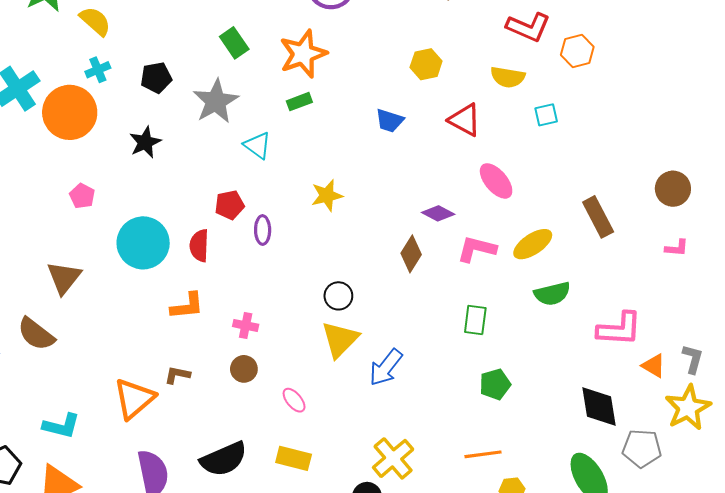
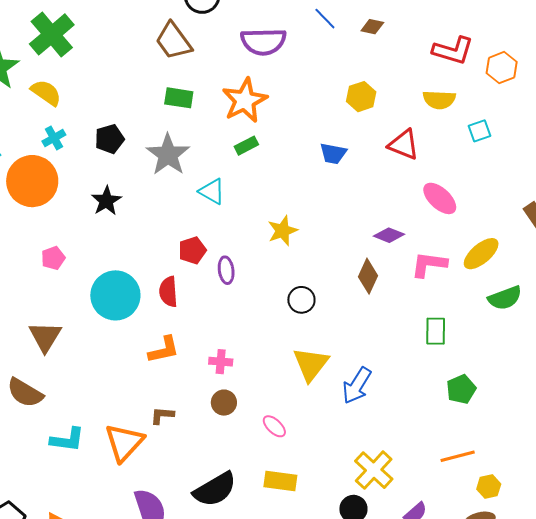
green rectangle: (234, 43) -> (179, 98), turned -40
pink pentagon: (82, 196) -> (53, 258), turned 30
black circle: (338, 296) -> (301, 300), moved
cyan L-shape: (61, 426) -> (67, 440), moved

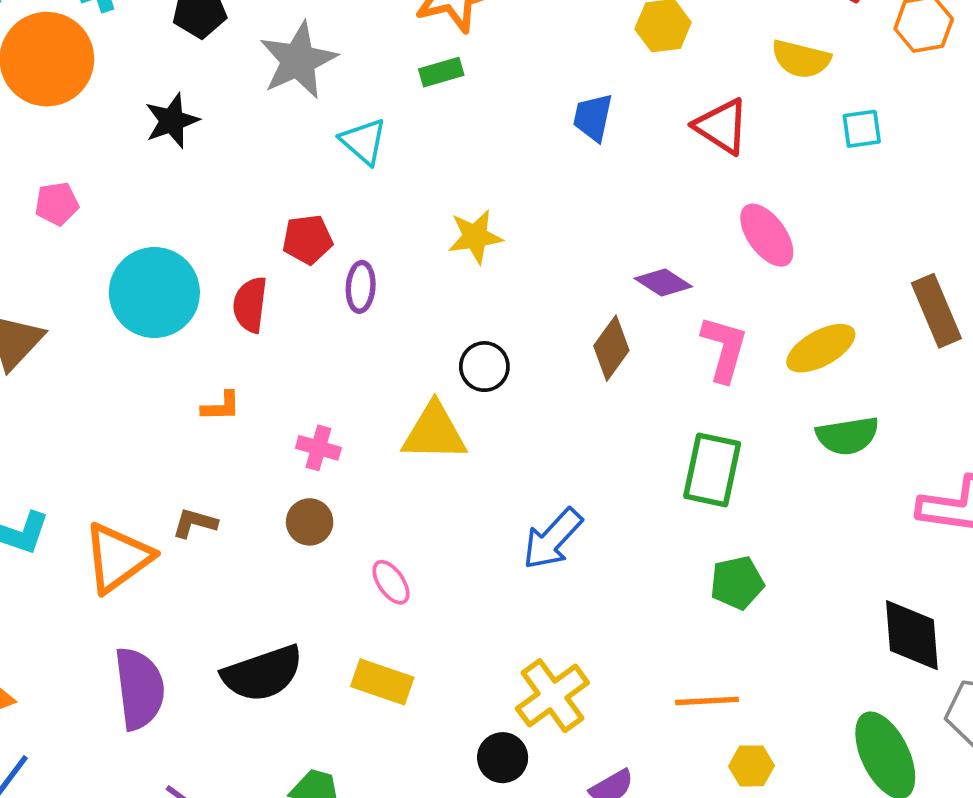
blue trapezoid: (333, 154) -> (593, 117), turned 80
pink L-shape: (429, 264) -> (724, 349), turned 87
green rectangle: (436, 331) -> (712, 470), size x1.4
orange L-shape: (164, 350) -> (221, 406), size x0.7
yellow triangle: (311, 364) -> (434, 432), moved, turned 42

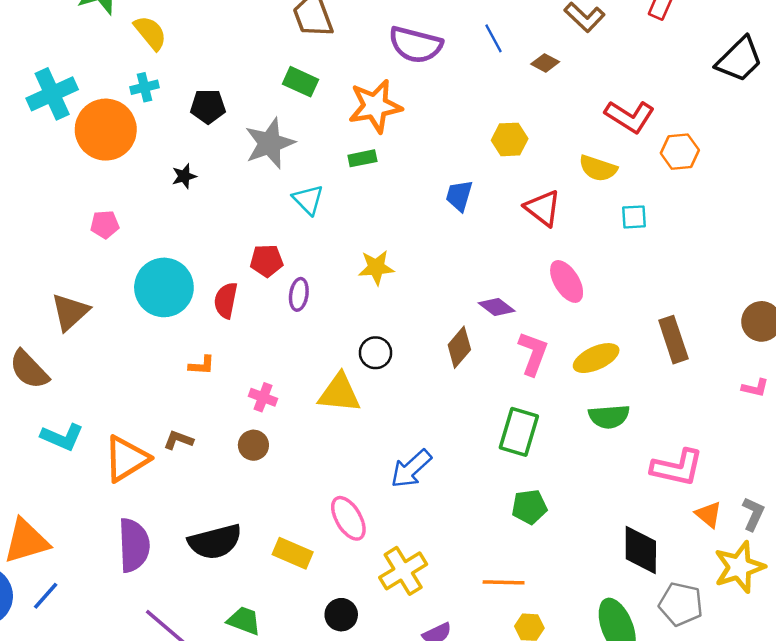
black star: (172, 121) -> (184, 176), size x0.7
pink ellipse: (391, 582) -> (348, 518), moved, size x1.5
black circle: (503, 758) -> (341, 615), moved

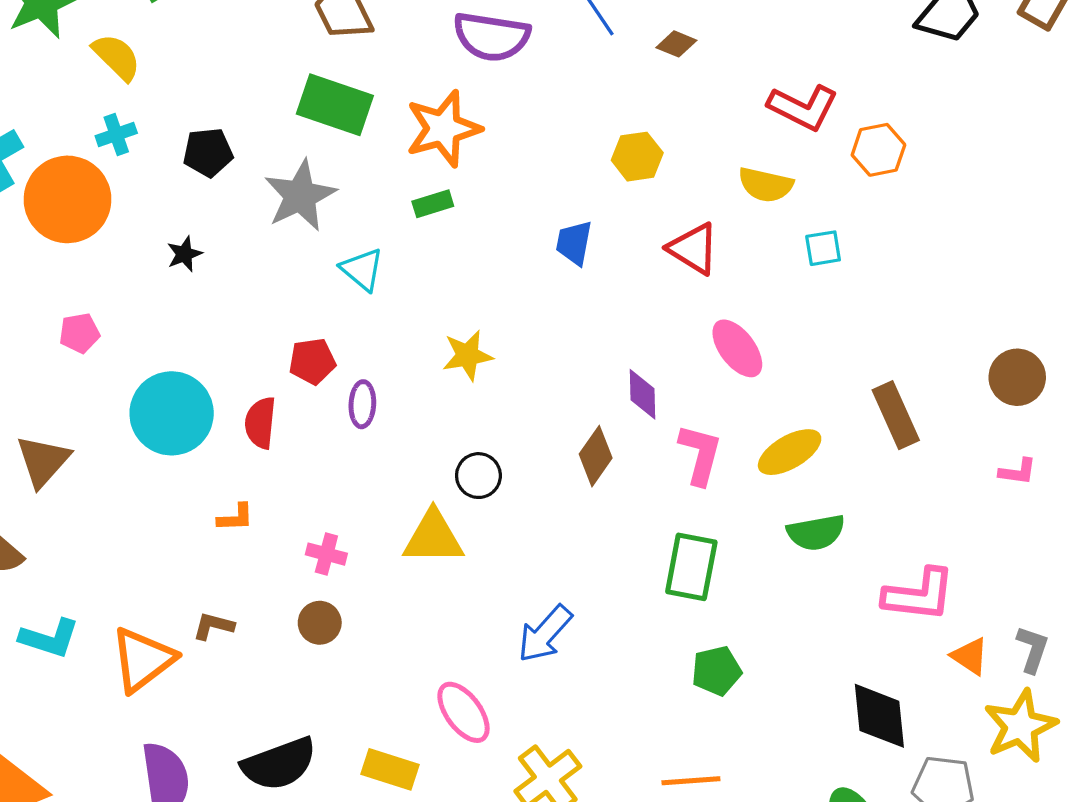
green rectangle: (301, 82) -> (335, 105), size x1.5
purple diamond: (497, 307) -> (642, 394), turned 57

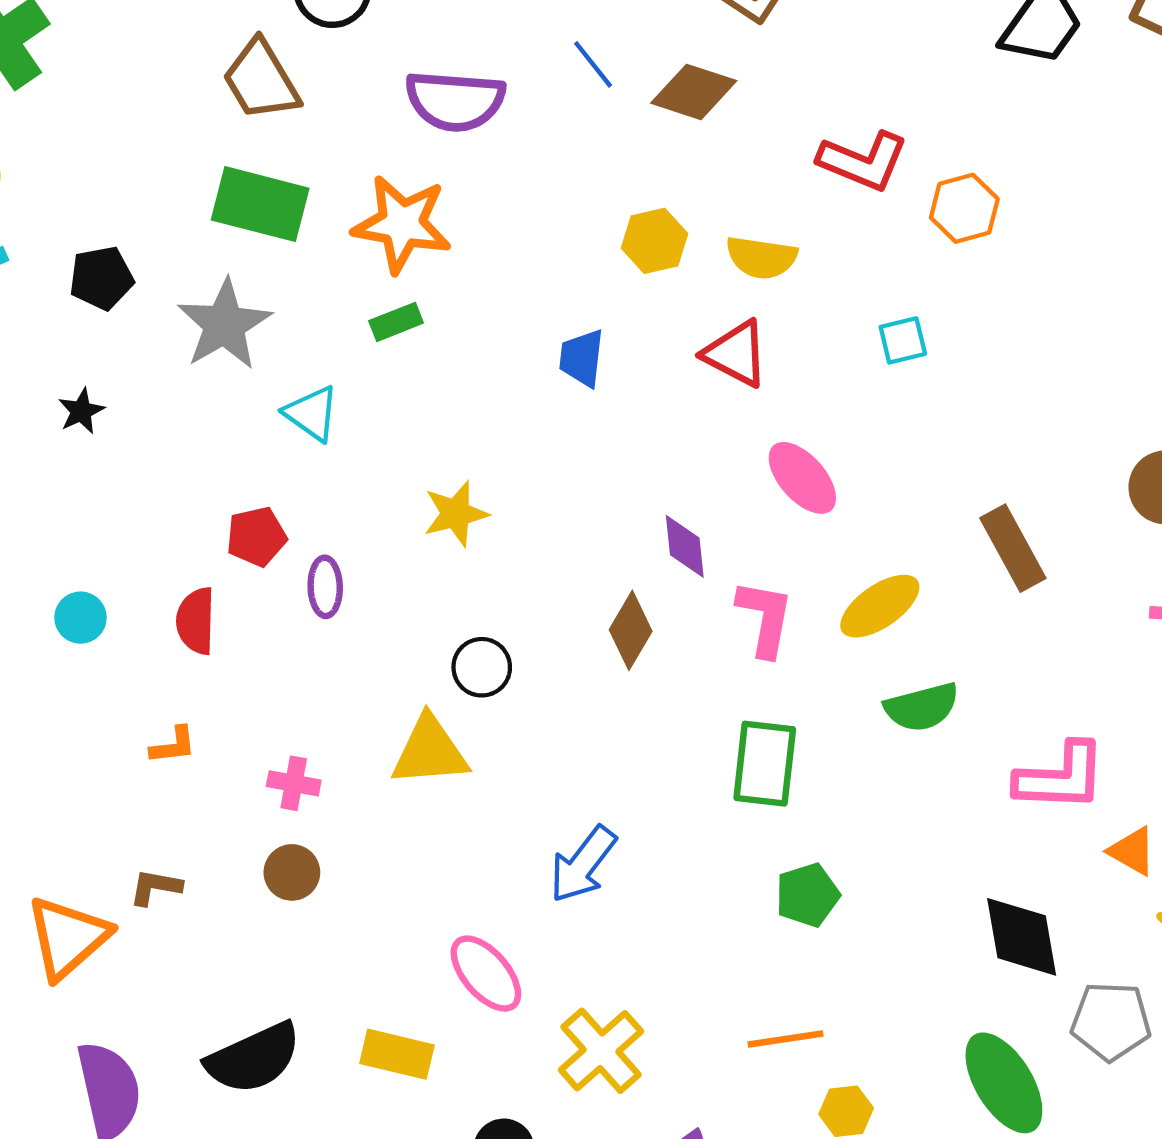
brown diamond: (676, 44) -> (694, 92), size x1.6
orange star: (443, 129) -> (402, 224), turned 30
yellow semicircle: (766, 185) -> (761, 257), moved
cyan circle: (172, 413) -> (81, 618), size x0.5

